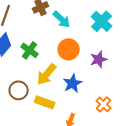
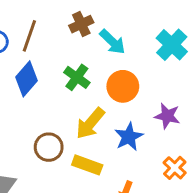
green cross: (30, 50) -> (77, 77), moved
purple star: (99, 59) -> (167, 116), moved, turned 30

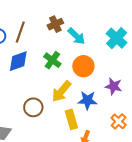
blue diamond: (26, 79) -> (18, 61), turned 30
blue star: (129, 137) -> (87, 100), turned 30
yellow rectangle: (87, 165) -> (71, 119), moved, turned 54

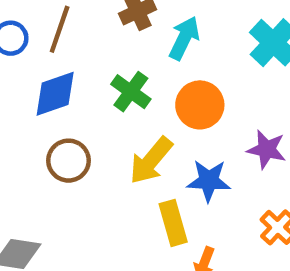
cyan arrow: (76, 36) -> (184, 38), turned -108
brown circle: (33, 107) -> (69, 161), moved

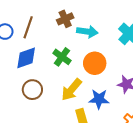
cyan arrow: (184, 38) -> (87, 32), turned 72

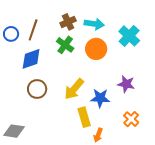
cyan arrow: (87, 32) -> (94, 24), moved
green cross: (62, 57) -> (65, 45), moved
orange circle: (95, 63) -> (96, 49), moved

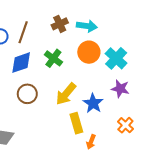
cyan cross: (129, 36) -> (116, 58), moved
green cross: (65, 45) -> (53, 58), moved
blue star: (100, 98) -> (93, 103), turned 30

